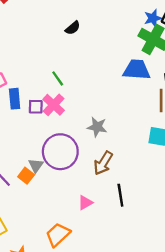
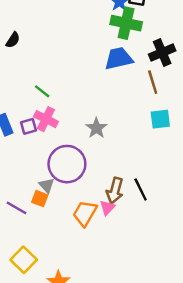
black semicircle: (73, 28) -> (13, 40), moved
gray star: (97, 127) -> (96, 128), turned -30
brown arrow: (103, 163) -> (115, 191), moved
orange trapezoid: (58, 235) -> (85, 213), moved

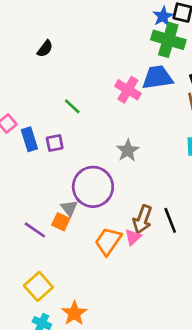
pink cross: (46, 119) -> (128, 90), moved

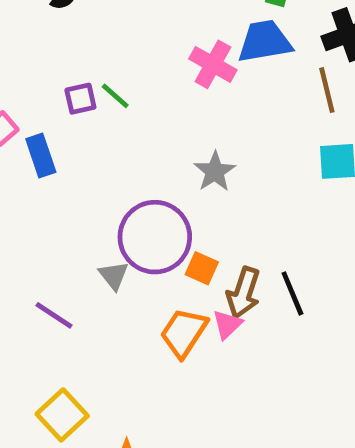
purple square: (55, 143) -> (80, 99), moved
orange square: (61, 222) -> (202, 268), moved

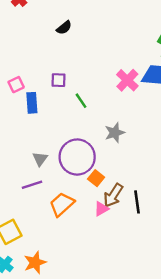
green line: (115, 96) -> (81, 101), moved
gray triangle: (114, 275) -> (40, 159), moved
purple line: (54, 315) -> (32, 185), moved, turned -66
orange trapezoid: (184, 333) -> (62, 204), moved

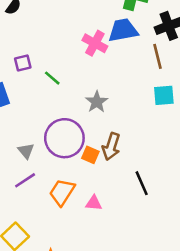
brown arrow: (113, 195) -> (111, 146), moved
black line: (137, 202) -> (142, 183), moved
pink triangle: (101, 209) -> (94, 203), moved, turned 49

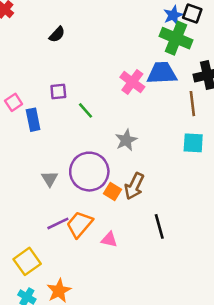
purple line: (25, 180) -> (58, 223), moved

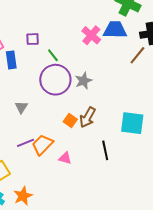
brown line: (192, 104) -> (137, 55), turned 42
cyan square: (193, 143) -> (132, 123), moved, size x1.4
purple circle: (89, 172) -> (55, 80), moved

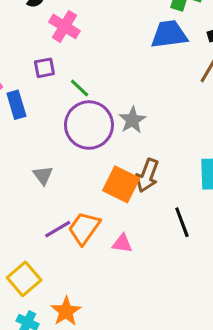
pink cross: (91, 35) -> (64, 26), moved
orange square: (70, 120) -> (121, 184), size x1.6

